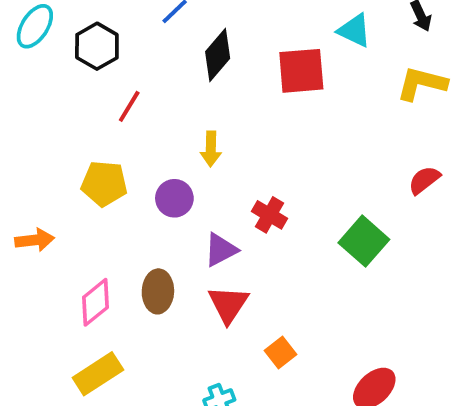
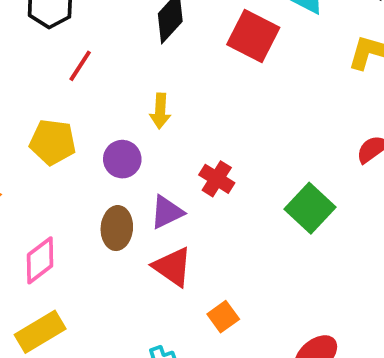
red square: (301, 71) -> (253, 36), turned 30
brown ellipse: (158, 291) -> (117, 228), moved
red triangle: (228, 304) -> (173, 267), turned -30

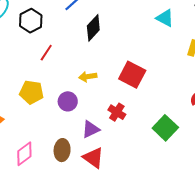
red square: (253, 36) -> (132, 75), moved
yellow arrow: (160, 111) -> (88, 77), turned 78
brown ellipse: (117, 228) -> (62, 150), moved

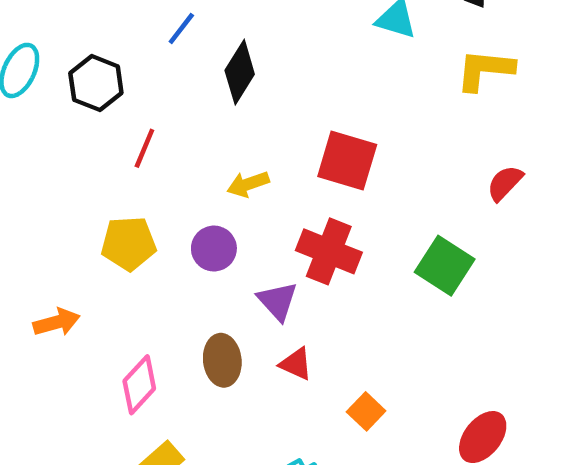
red cross: (117, 112) -> (329, 251), size x1.5
purple triangle: (91, 129) -> (278, 301), turned -36
red triangle: (93, 158) -> (296, 364), size x0.7

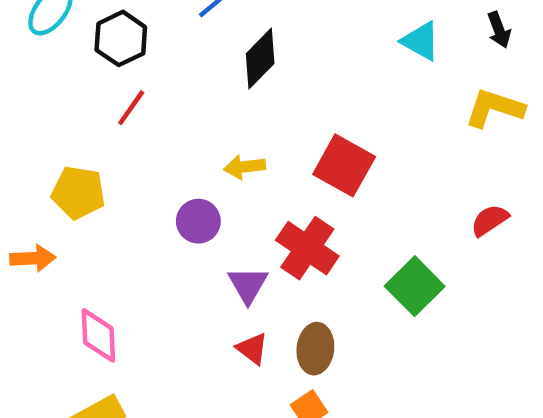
red line: (144, 148) -> (131, 108), moved
yellow pentagon: (129, 243) -> (78, 193), moved
brown ellipse: (222, 360) -> (315, 349), moved
pink diamond: (139, 385) -> (98, 335), turned -58

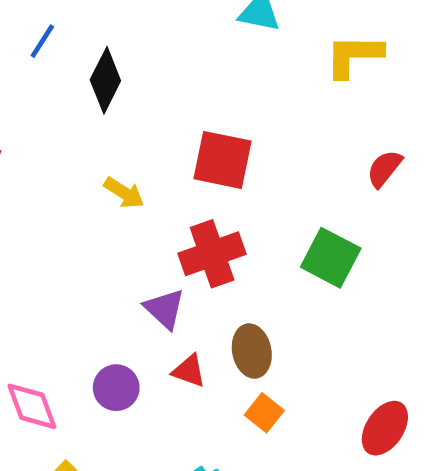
yellow arrow: (245, 167) -> (124, 193), turned -123
purple circle: (198, 221) -> (116, 388), moved
red cross: (307, 248) -> (212, 254), turned -36

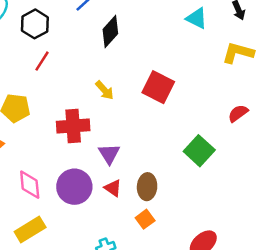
red cross: (212, 254) -> (73, 126), moved
purple circle: (116, 388) -> (74, 187), size x1.5

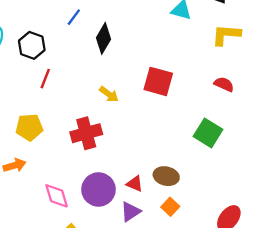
red semicircle: (238, 113) -> (224, 84), moved, turned 72
purple triangle: (109, 154) -> (131, 212), moved, turned 40
brown ellipse: (147, 187) -> (166, 176), turned -70

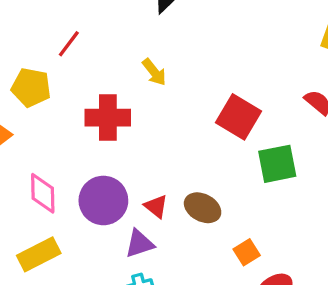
red line: (45, 79) -> (69, 44), moved
red square: (158, 81) -> (238, 117), moved
green square: (208, 133) -> (277, 164), turned 32
orange square: (170, 207) -> (247, 252), moved

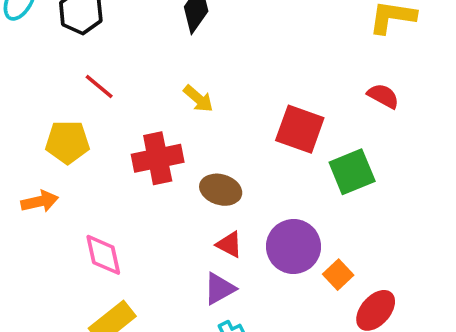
red line: (69, 44) -> (99, 86), turned -76
purple circle: (103, 200) -> (293, 246), moved
brown ellipse: (203, 208) -> (221, 190), moved

